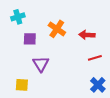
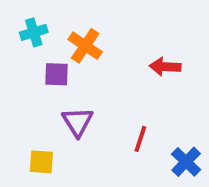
orange cross: (57, 29) -> (85, 46), moved
red line: (95, 58) -> (140, 139), moved, turned -56

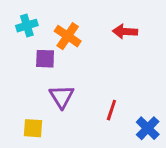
red arrow: (165, 67) -> (125, 32), moved

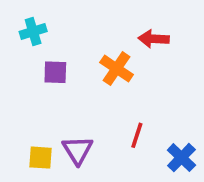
orange cross: (68, 36) -> (117, 69), moved
purple triangle: (62, 96) -> (78, 150), moved

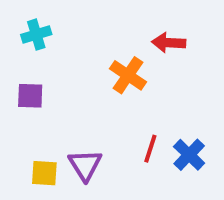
purple square: (55, 72) -> (30, 96), moved
blue cross: (181, 158) -> (189, 155), moved

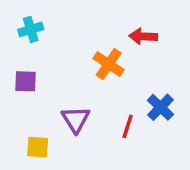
blue cross: (189, 155) -> (160, 107), moved
purple triangle: (85, 165) -> (76, 119), moved

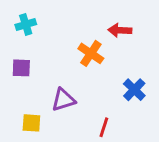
purple triangle: (76, 119) -> (63, 100), turned 45
red line: (128, 126) -> (104, 127), moved

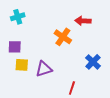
yellow square: (31, 123) -> (22, 65), moved

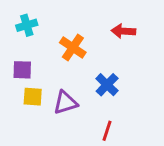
orange cross: (63, 37) -> (73, 48), moved
blue cross: (93, 62) -> (107, 85), moved

